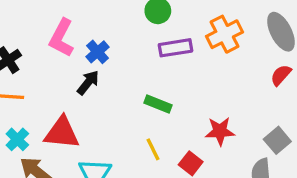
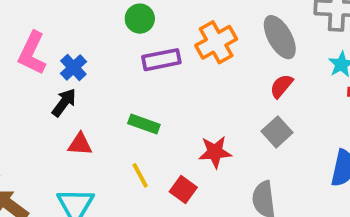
red triangle: (62, 133) -> (80, 144), moved, size x0.6
gray square: (277, 140) -> (277, 132), moved

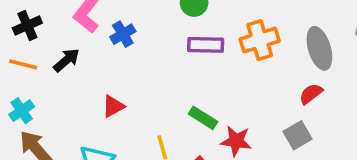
black arrow: (64, 103) -> (66, 60), moved
green rectangle: (144, 124) -> (203, 118), moved
red triangle: (80, 144) -> (113, 106), turned -45

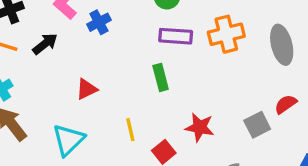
red semicircle: (311, 94) -> (286, 104), moved
green rectangle: (203, 118) -> (161, 77), moved, turned 40

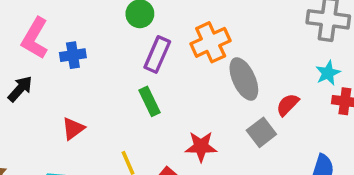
blue cross: (99, 22) -> (73, 55), turned 30
purple rectangle: (176, 36) -> (157, 55), turned -60
gray ellipse: (282, 45) -> (244, 79), moved

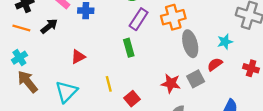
cyan star: (328, 73) -> (225, 42), moved
red star: (201, 147) -> (171, 83), moved

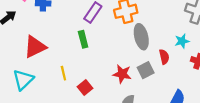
cyan star: (225, 42) -> (182, 41), moved
red triangle: (78, 57) -> (35, 47), size x1.6
red semicircle: (215, 64) -> (164, 57), turned 112

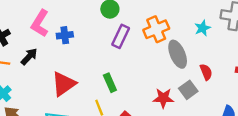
green rectangle: (83, 39) -> (110, 83), moved
cyan star: (182, 41) -> (203, 28), moved

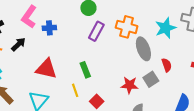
cyan star: (203, 28) -> (166, 28), size x1.5
orange cross: (156, 29) -> (127, 27), turned 35
red triangle: (64, 84) -> (46, 69), turned 45

